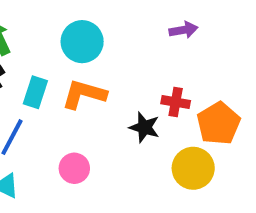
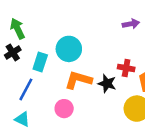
cyan circle: (82, 42) -> (69, 49), moved
orange L-shape: (84, 94) -> (78, 80), moved

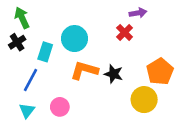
red cross: (126, 68) -> (125, 32), moved, turned 35
pink circle: (64, 109) -> (60, 107), moved
cyan triangle: (22, 119) -> (27, 111), turned 42

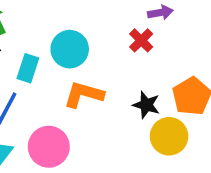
black star: (114, 74) -> (146, 105), moved
pink circle: (60, 107) -> (49, 147), size x1.5

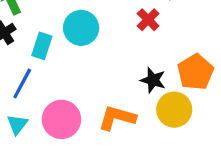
orange L-shape: (84, 94) -> (117, 118), moved

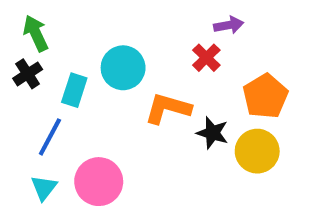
orange pentagon: (195, 72) -> (265, 96), moved
yellow circle: (174, 110) -> (257, 151), moved
orange L-shape: (117, 118) -> (168, 108), moved

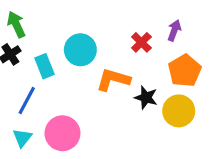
purple arrow: (229, 25) -> (174, 30), moved, turned -60
cyan rectangle: (74, 90) -> (45, 66), turned -40

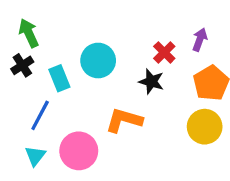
orange L-shape: (113, 80) -> (124, 120), moved
black star: (146, 97) -> (151, 81), moved

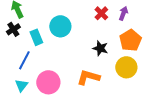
red cross: (164, 52) -> (101, 13), moved
black star: (151, 81) -> (100, 48), moved
orange L-shape: (124, 120) -> (88, 77), moved

